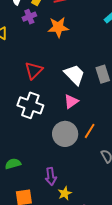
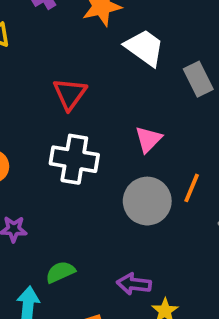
white trapezoid: (74, 75) -> (145, 48), moved
purple arrow: (51, 176) -> (134, 284), turned 114

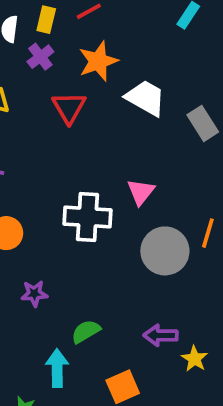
red triangle: (70, 94) -> (69, 108), moved
pink triangle: (148, 139) -> (141, 192), moved

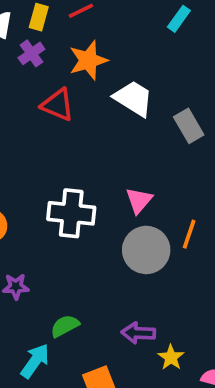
red triangle: (69, 108) -> (58, 105), turned -39
pink triangle: (141, 192) -> (139, 200), moved
cyan arrow: (57, 368) -> (35, 361), turned 33

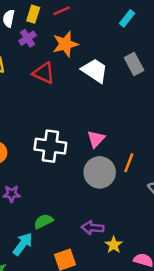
gray rectangle: (189, 126) -> (134, 64), moved

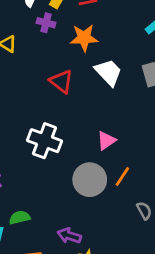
purple cross: (28, 38) -> (46, 23), turned 35
red triangle: (44, 73) -> (61, 81), moved
pink triangle: (96, 139) -> (106, 141), moved

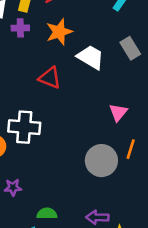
white cross: (45, 141) -> (24, 127), moved
pink triangle: (106, 141) -> (118, 112), moved
green semicircle: (20, 218) -> (47, 214), turned 30

